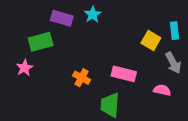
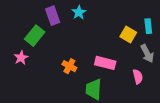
purple rectangle: (62, 18) -> (53, 16), turned 54
green rectangle: (41, 42) -> (35, 36), turned -36
pink semicircle: (162, 90) -> (138, 77), turned 64

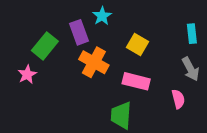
purple rectangle: (53, 16) -> (79, 32), moved
yellow square: (128, 35) -> (137, 45), moved
orange cross: (69, 66) -> (94, 62), moved, size x1.5

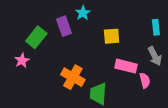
yellow square: (137, 45) -> (112, 36), turned -35
orange cross: (94, 62) -> (73, 77), moved
pink rectangle: (136, 81) -> (126, 66), moved

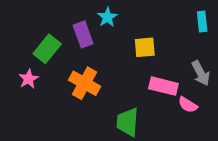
cyan rectangle: (156, 27) -> (202, 22), moved
orange cross: (73, 77) -> (85, 83), moved
pink semicircle: (145, 80) -> (188, 105), turned 136

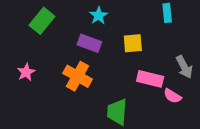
cyan rectangle: (202, 22) -> (167, 13), moved
purple rectangle: (83, 34) -> (89, 43), moved, turned -50
green rectangle: (47, 49) -> (42, 21), moved

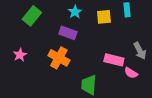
yellow square: (133, 43) -> (104, 17), moved

